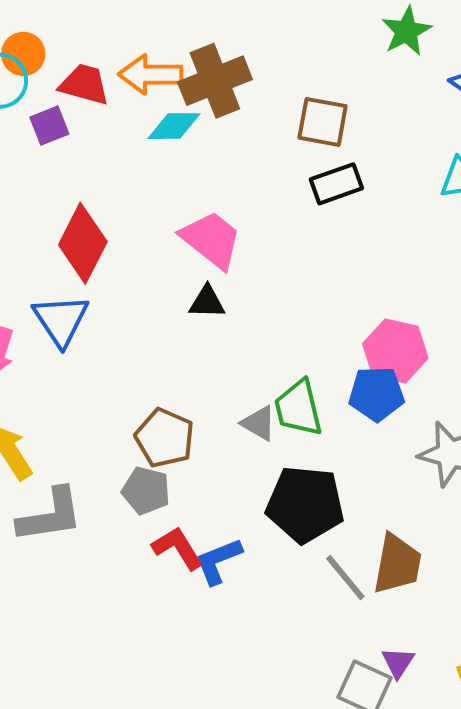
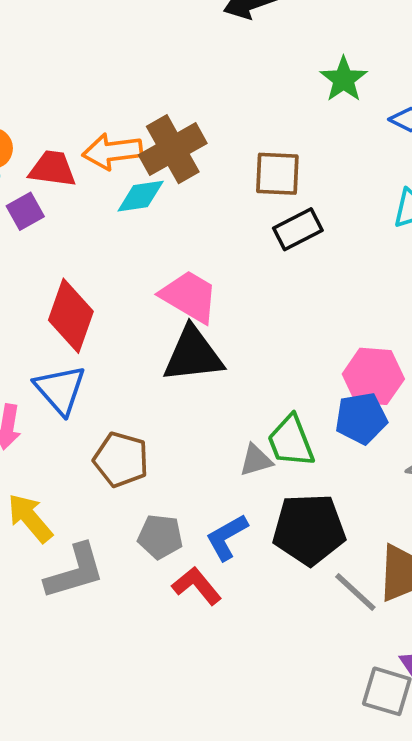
black triangle: (207, 302) -> (193, 355), size x1.8
gray triangle: (259, 423) -> (256, 460), turned -39
brown pentagon: (165, 438) -> (121, 460), moved
blue L-shape: (218, 561) -> (227, 537), moved

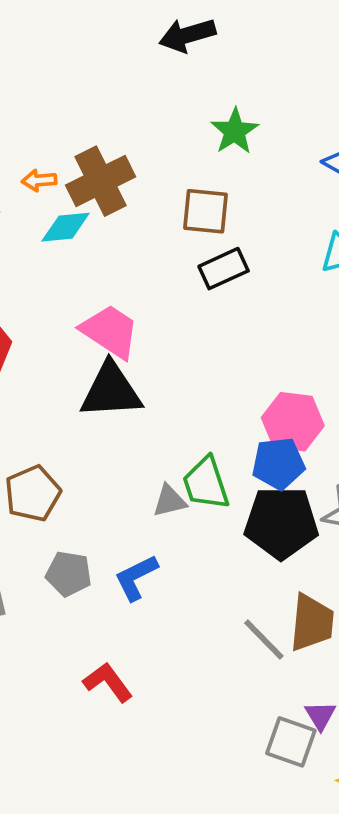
green star: (344, 79) -> (235, 131), moved
orange arrow: (112, 151) -> (39, 180), size x0.6
brown pentagon: (121, 460) -> (33, 493), turned 30
black pentagon: (309, 529) -> (281, 523), moved
red L-shape: (197, 586) -> (108, 682), moved

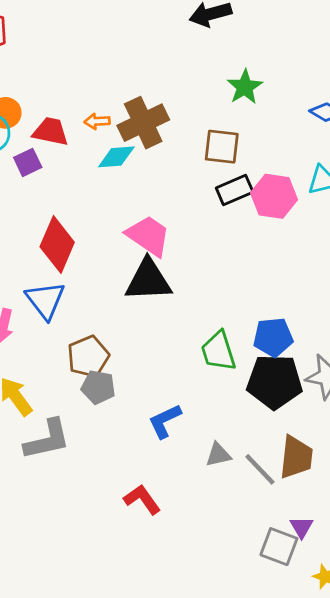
pink hexagon: (293, 422) -> (274, 196), moved
gray triangle: (170, 501) -> (218, 455), moved
gray pentagon: (69, 574) -> (98, 387), moved

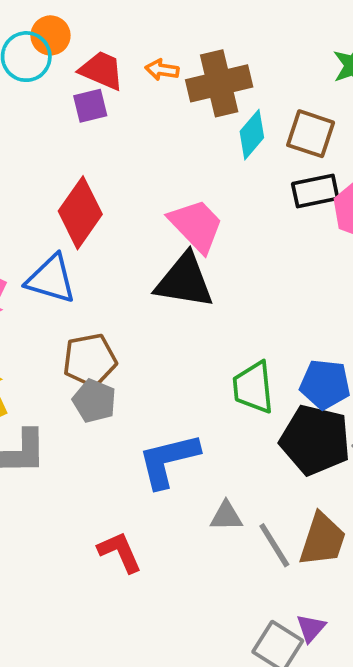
cyan diamond: (116, 157) -> (252, 135), moved, turned -57
purple square: (28, 162) -> (90, 106), moved
blue triangle: (45, 300) -> (51, 279), turned -48
blue L-shape: (165, 421) -> (168, 460), size x1.4

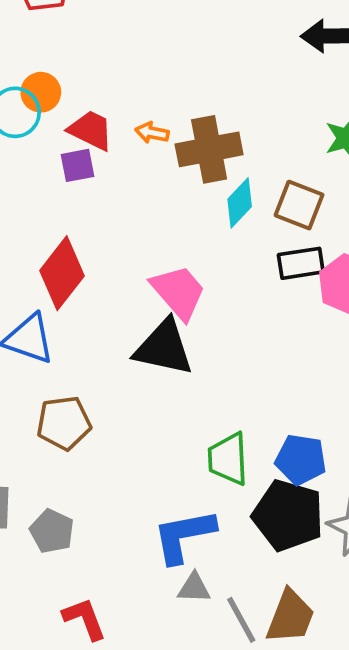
gray pentagon: (94, 401) -> (52, 531), moved
blue L-shape: (168, 460) -> (184, 536), moved

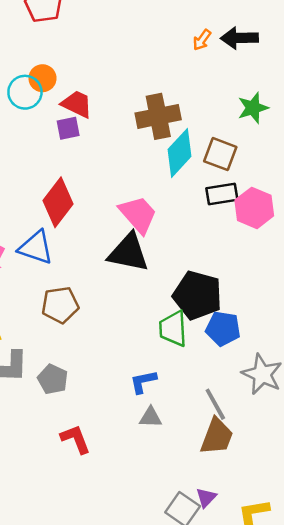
orange arrow: (152, 133) -> (202, 40), moved, turned -65
cyan diamond: (240, 203) -> (179, 153), size x1.4
black pentagon: (288, 515) -> (197, 295), moved
blue L-shape: (184, 536) -> (143, 382), size x0.6
gray line: (241, 620) -> (215, 404), moved

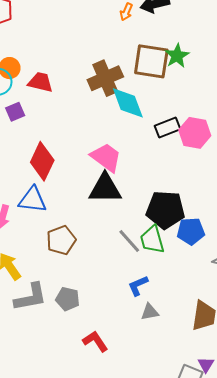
purple square: (68, 128) -> (15, 112), moved
cyan diamond: (179, 153) -> (128, 103), turned -51
brown square: (220, 154) -> (151, 61), moved, size x1.4
gray line: (215, 404) -> (129, 241), moved

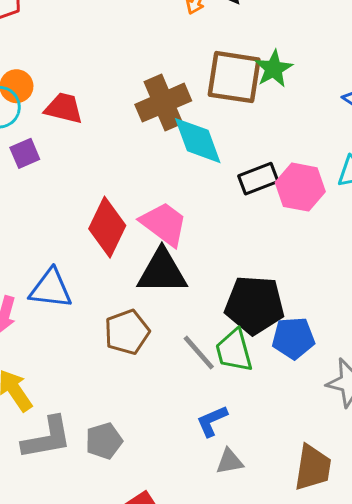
red diamond: (42, 161) -> (107, 227), moved
brown pentagon: (61, 240) -> (127, 332), moved
gray pentagon: (68, 299) -> (104, 441), turned -30

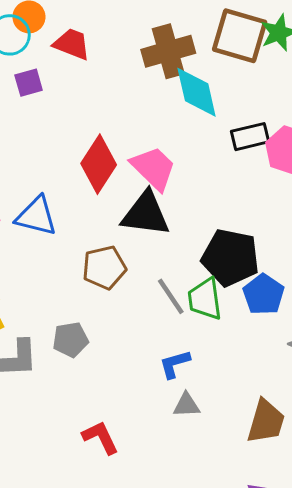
blue pentagon: (293, 338) -> (263, 294), turned 30
gray pentagon: (104, 441) -> (70, 340), moved

